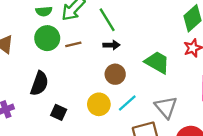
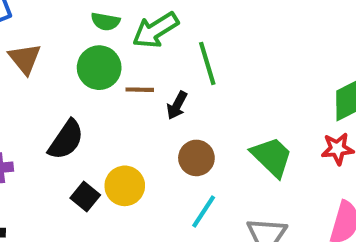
black arrow: (111, 45) -> (177, 105), moved, turned 105
cyan line: (127, 103) -> (204, 211), turned -30
yellow circle: (99, 104) -> (125, 186), moved

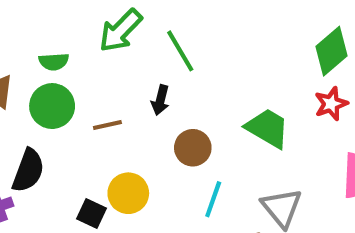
green semicircle: (105, 21) -> (54, 62), moved
green circle: (99, 68) -> (52, 106), moved
brown line: (140, 90) -> (107, 125), moved
black semicircle: (66, 140) -> (28, 171), moved

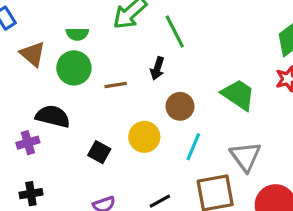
black semicircle: (28, 171) -> (53, 116), turned -100
yellow circle: (128, 193) -> (144, 137), moved

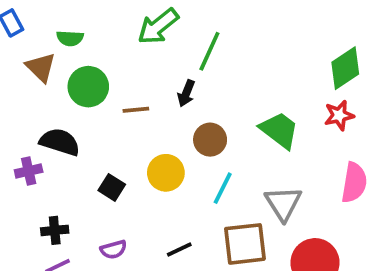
green line: (175, 32) -> (209, 51), turned 48
green semicircle: (77, 34) -> (70, 38), moved
black cross: (31, 194) -> (55, 230), moved

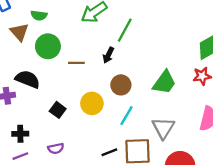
green trapezoid: (279, 130) -> (164, 82), turned 84
black line: (179, 250) -> (109, 152), moved

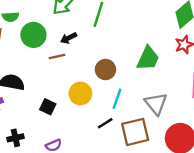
green circle: (48, 46) -> (33, 35), moved
black arrow: (108, 55) -> (69, 38), moved, turned 49
black line: (109, 152) -> (105, 123), moved

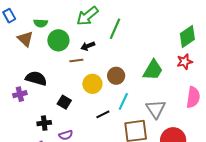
yellow circle: (80, 94) -> (92, 84), moved
black line: (105, 123) -> (103, 114), moved
black cross: (15, 138) -> (44, 123), moved

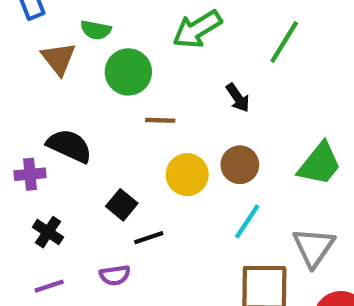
green line: (115, 29) -> (284, 42), moved
black arrow: (88, 46) -> (238, 98), moved, turned -112
black line: (103, 114) -> (149, 238), moved
black cross: (44, 123) -> (48, 232), moved, turned 32

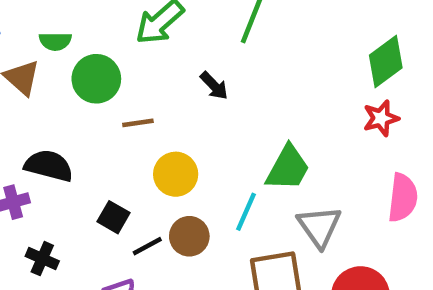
green trapezoid: (320, 164) -> (288, 168), moved
brown circle: (240, 165) -> (189, 236), moved

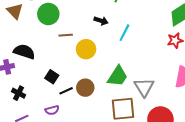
black arrow: (214, 86) -> (101, 21), turned -32
green trapezoid: (288, 168) -> (118, 76), moved
yellow circle: (176, 174) -> (86, 49), moved
cyan line: (246, 212) -> (124, 33), moved

